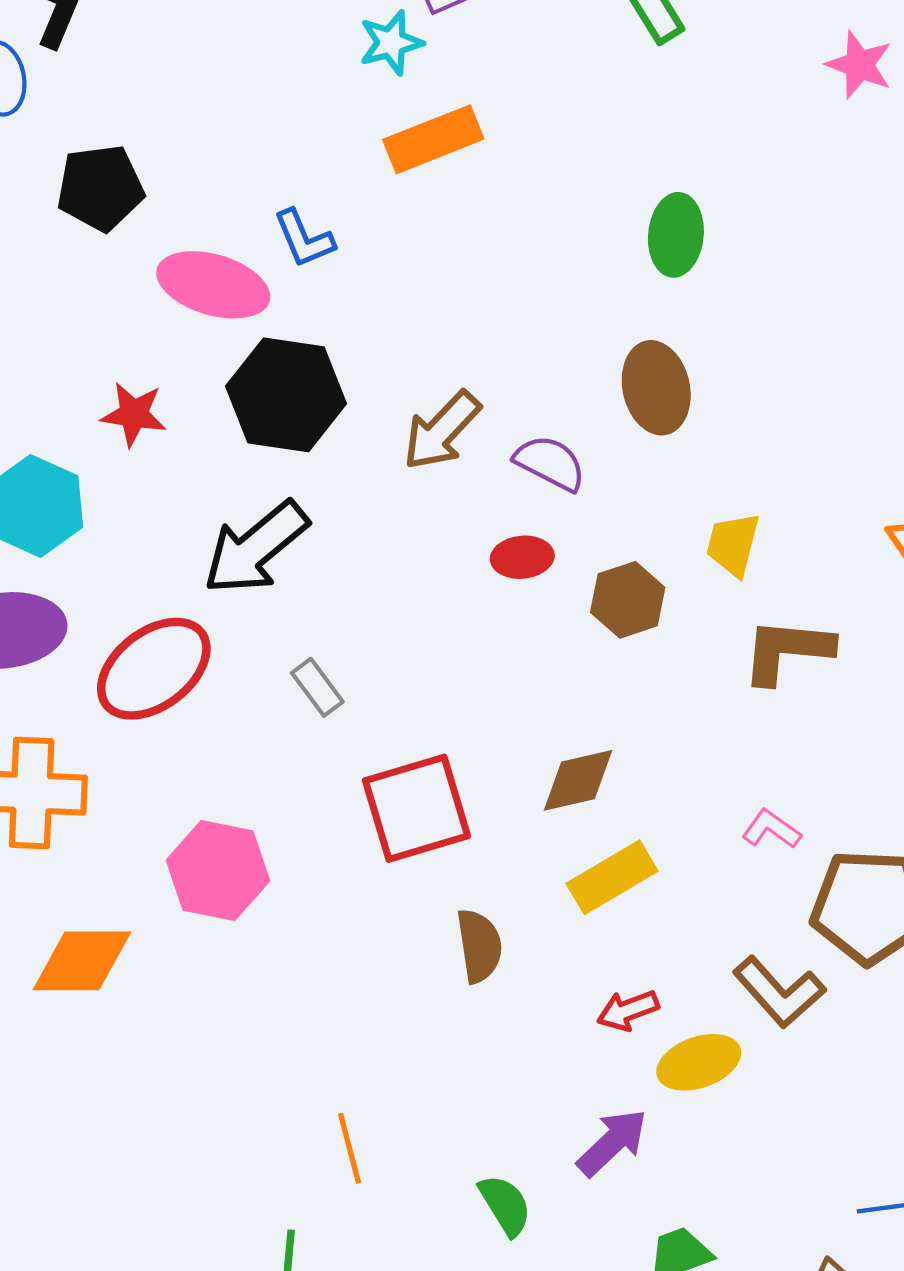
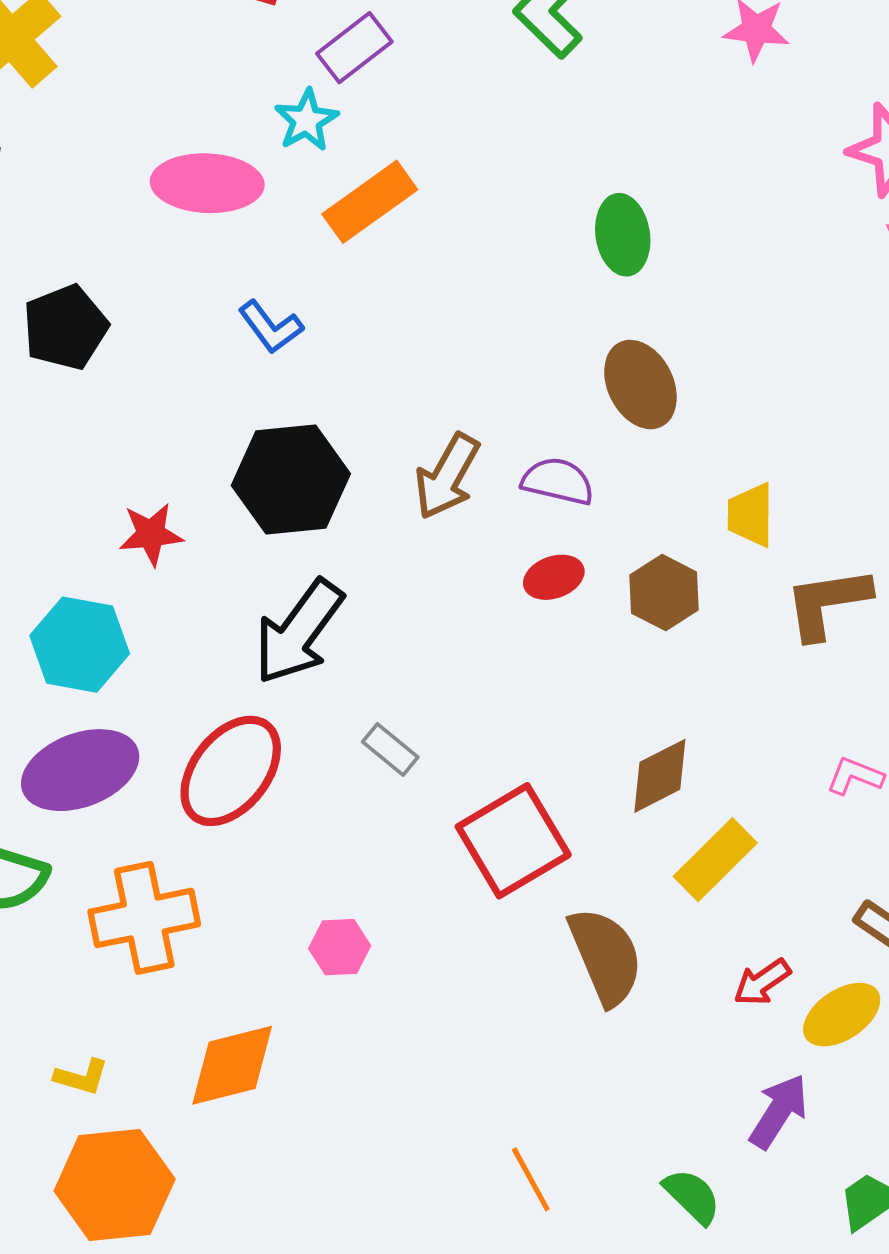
pink ellipse: (213, 285) -> (207, 183), moved
pink hexagon: (218, 871) -> (340, 947), size x0.6
brown semicircle: (479, 946) -> (606, 956), size x1.4

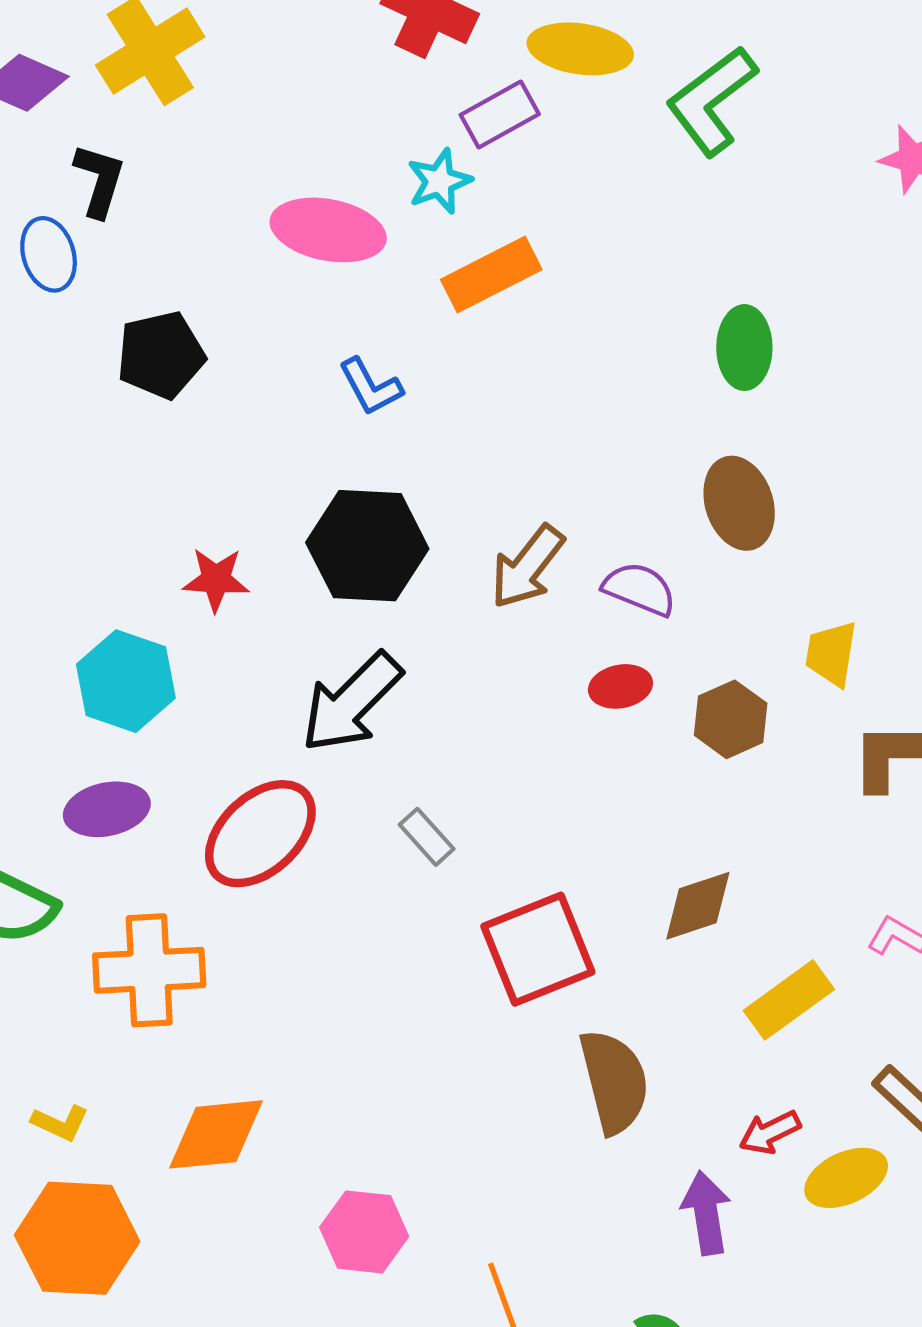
purple ellipse: (80, 770) -> (107, 809), size x0.7
yellow rectangle: (715, 860) -> (789, 1000), moved
pink hexagon: (340, 947) -> (364, 1232), moved, size x1.4
purple arrow: (779, 1111) -> (706, 1213), moved, turned -50

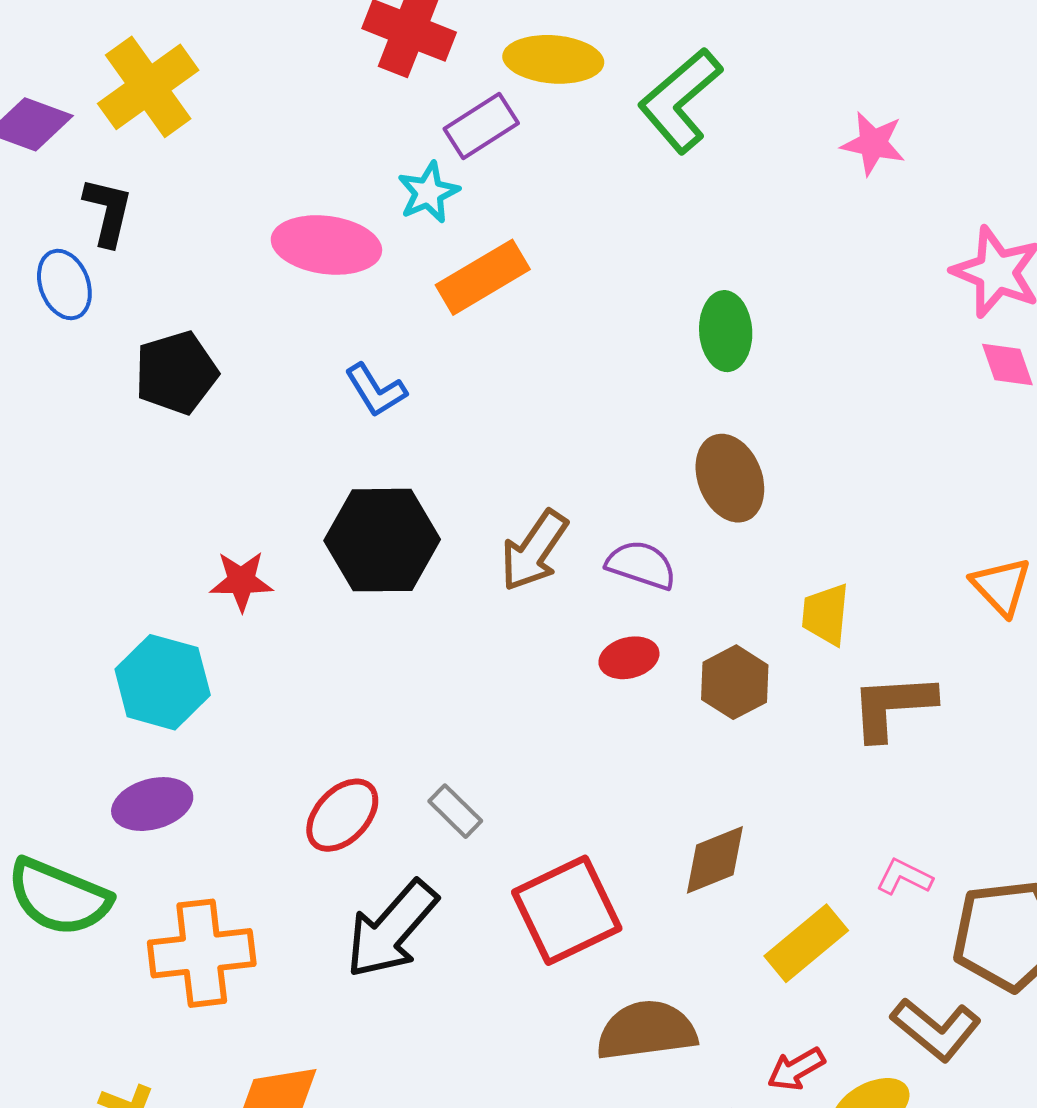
black arrow: (351, 702) -> (392, 929), moved
red ellipse: (260, 834) -> (342, 815), moved, size x0.7
brown semicircle: (614, 1082) -> (646, 1030), turned -80

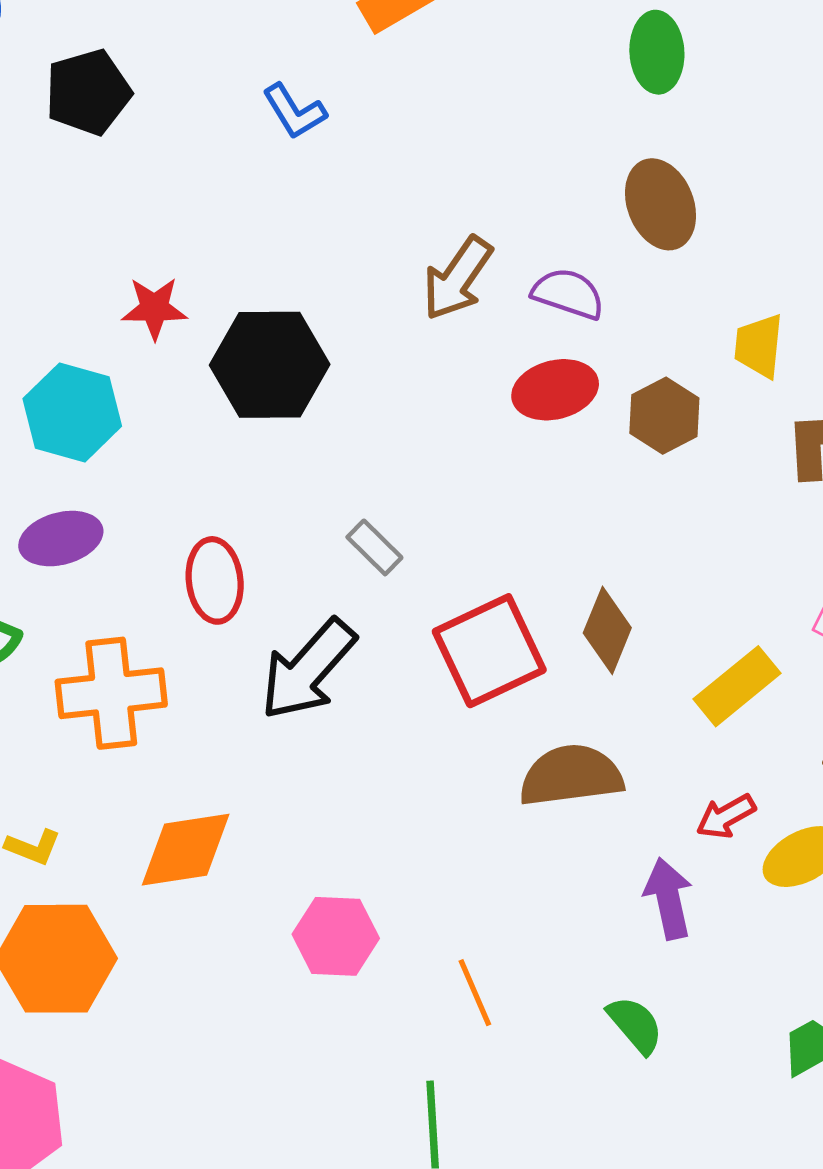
black hexagon: (382, 540) -> (270, 365), moved
red ellipse: (629, 658) -> (555, 390), size x1.4
red ellipse: (342, 815) -> (215, 580), moved, turned -50
brown diamond: (715, 860) -> (607, 630), moved, turned -46

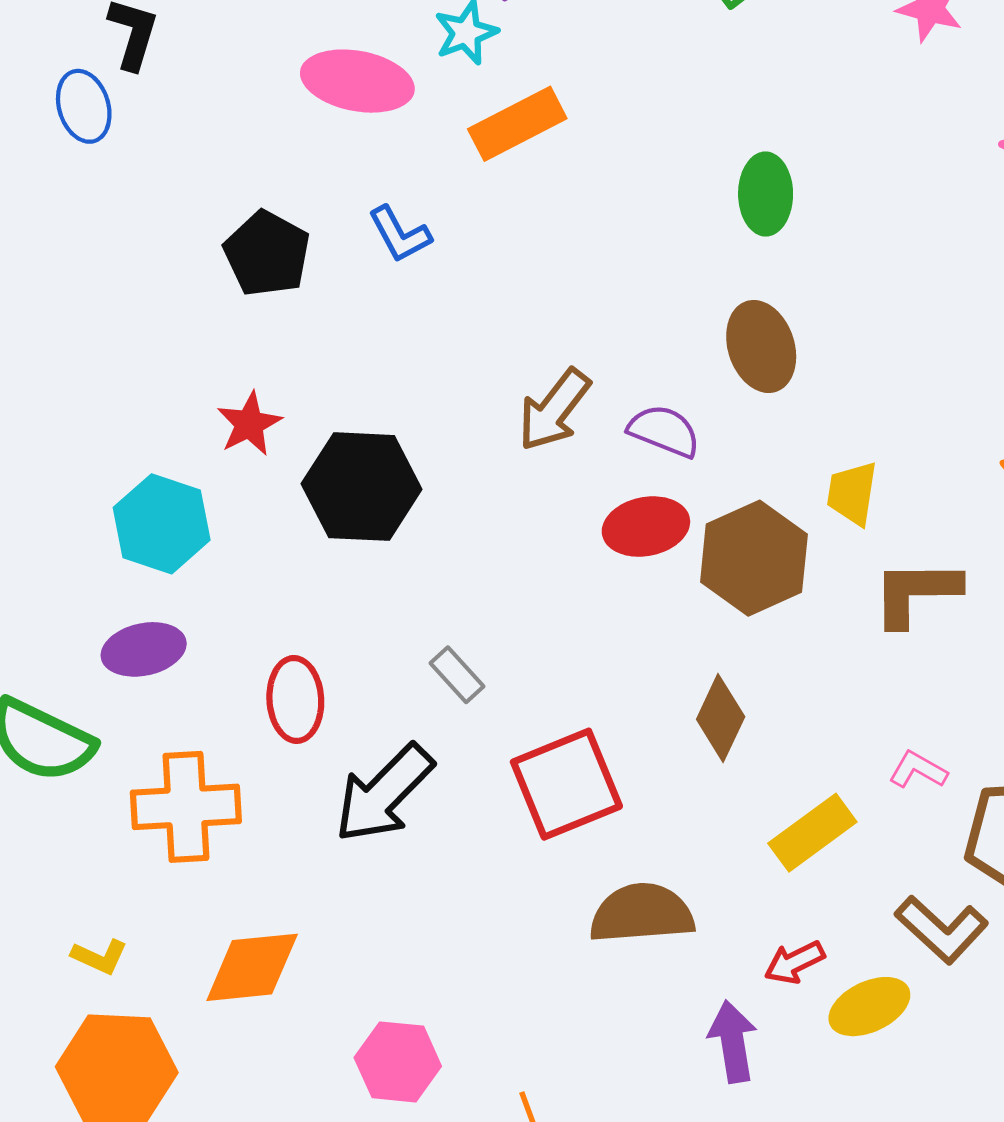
black pentagon: (88, 92) -> (267, 254), moved, turned -30
red star: (154, 308) -> (249, 424), turned -30
brown hexagon: (664, 416) -> (754, 558), size x1.5
brown diamond: (607, 630) -> (721, 718), moved

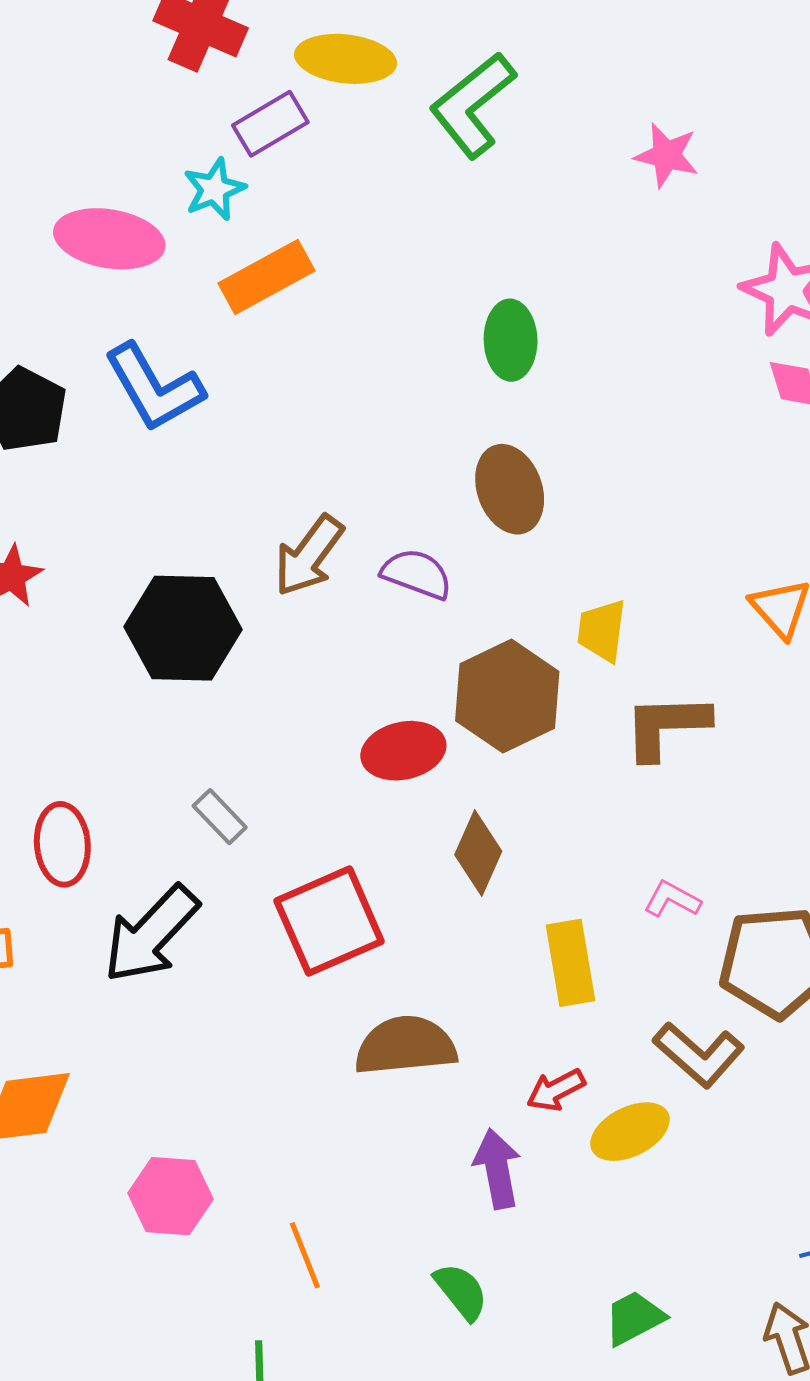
blue L-shape: (400, 234) -> (154, 388), size x1.6
black hexagon: (362, 487) -> (183, 628), moved
red ellipse: (646, 527) -> (403, 751), moved
yellow rectangle: (812, 833) -> (571, 963), turned -62

